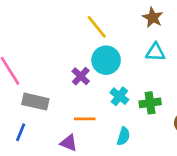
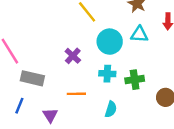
cyan circle: (106, 60) -> (110, 42), moved
cyan cross: (119, 96) -> (107, 74), turned -35
purple triangle: (69, 143) -> (50, 115), moved, turned 35

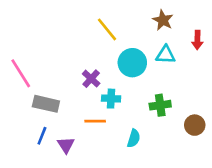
cyan cross: (107, 74) -> (111, 99), moved
blue line: (19, 106) -> (42, 136), moved

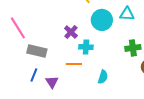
green cross: (160, 105) -> (133, 48), moved

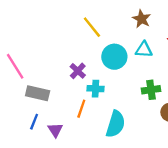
orange line: (74, 64) -> (81, 109), turned -70
cyan semicircle: (103, 77) -> (116, 124), size x1.6

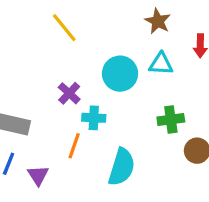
yellow line: (92, 27) -> (64, 28), moved

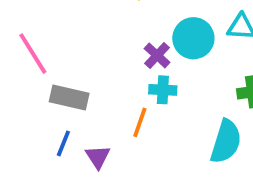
purple cross: (69, 93) -> (157, 55), moved
cyan semicircle: (122, 167) -> (226, 141), moved

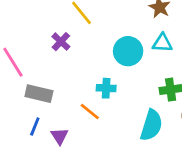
purple cross: (157, 55) -> (61, 42), moved
orange line: (140, 122) -> (90, 111), turned -70

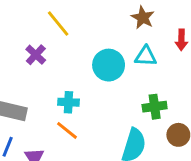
cyan cross: (106, 88) -> (68, 102), moved

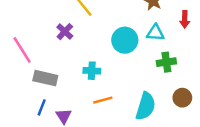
green cross: (155, 107) -> (166, 62), moved
orange line: (67, 130) -> (103, 100), moved, turned -54

